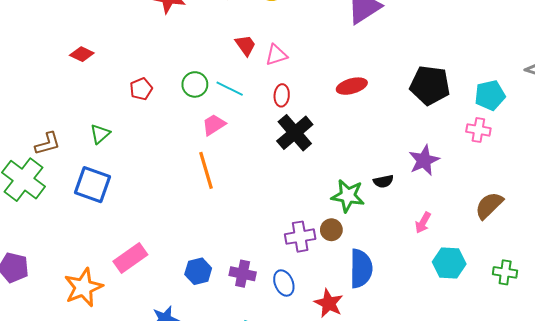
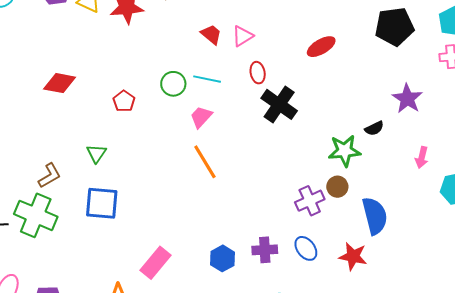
red diamond: (82, 54) -> (60, 83), size x1.4

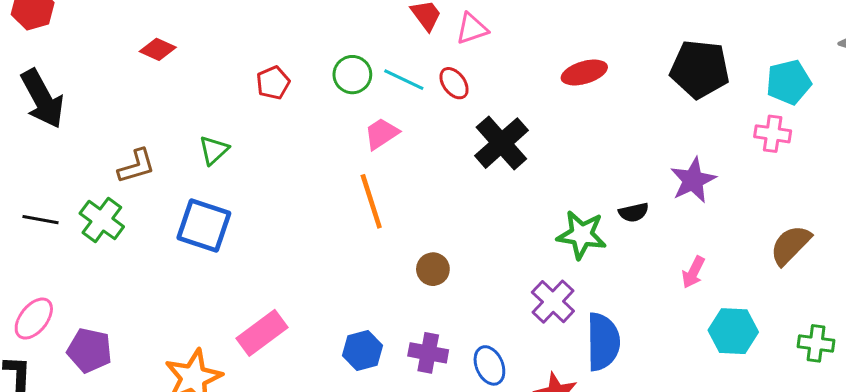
red ellipse: (258, 73) -> (454, 83), moved, turned -40
red diamond: (60, 83) -> (158, 49), moved, size x0.7
brown circle: (337, 187) -> (433, 269), moved
purple cross: (310, 201) -> (553, 302), moved, turned -36
green cross: (36, 215) -> (102, 220), size x0.7

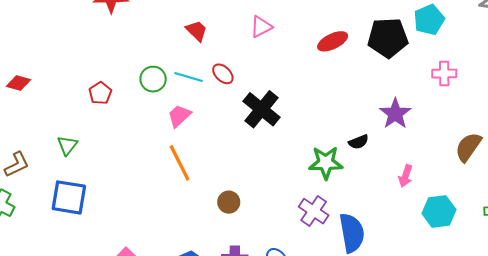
pink triangle: (472, 29) -> (261, 27), moved
red ellipse: (584, 72) -> (333, 41), moved
cyan pentagon: (789, 82) -> (429, 20), moved

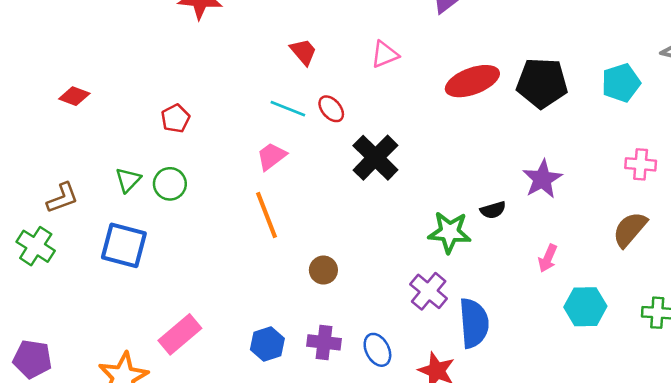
cyan pentagon: (429, 20) -> (621, 83), moved
red ellipse: (333, 41) -> (472, 81), size x1.4
pink cross: (444, 74) -> (641, 164), moved
green circle: (153, 79) -> (170, 184), moved

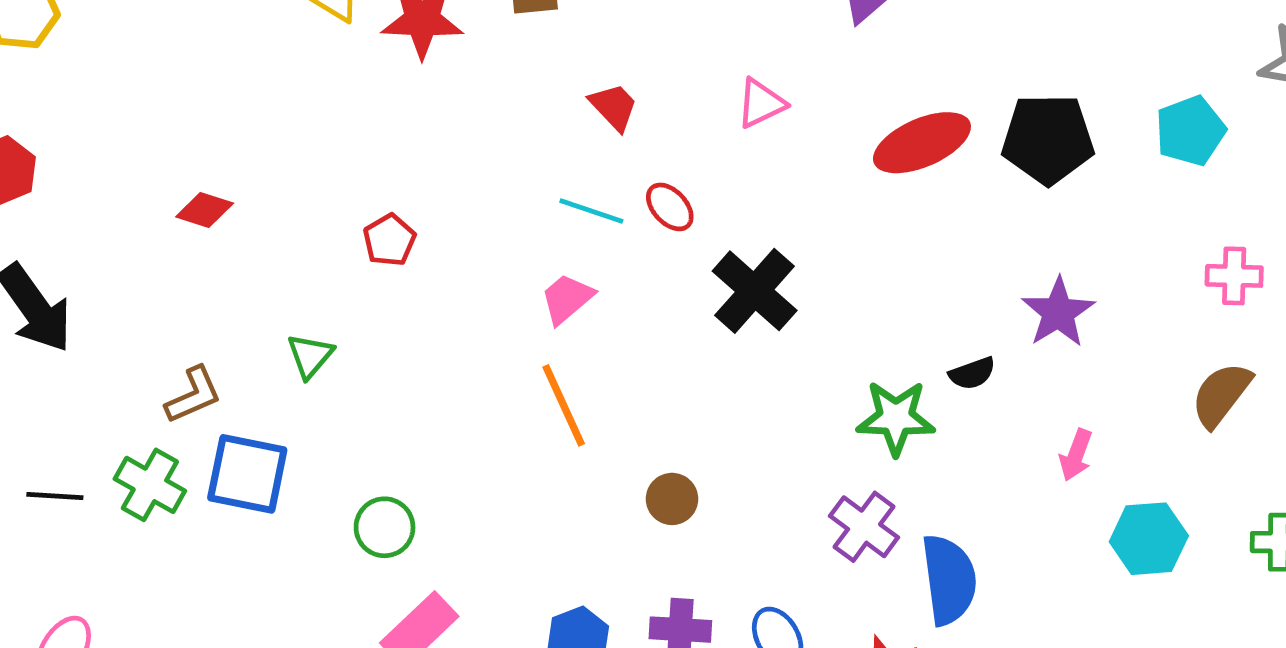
green circle: (170, 184) -> (385, 527), moved
blue square: (124, 245) -> (247, 474), moved

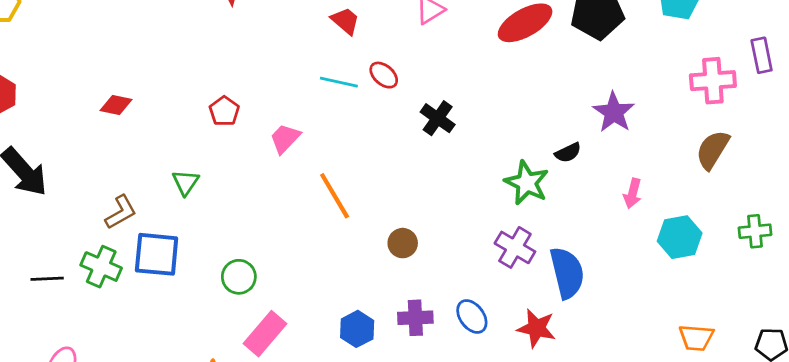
pink cross: (1234, 276) -> (713, 81), size x1.4
black cross: (755, 291) -> (438, 118), size x0.7
pink trapezoid: (567, 299) -> (285, 138), moved
green star: (896, 418) -> (527, 183), turned 30

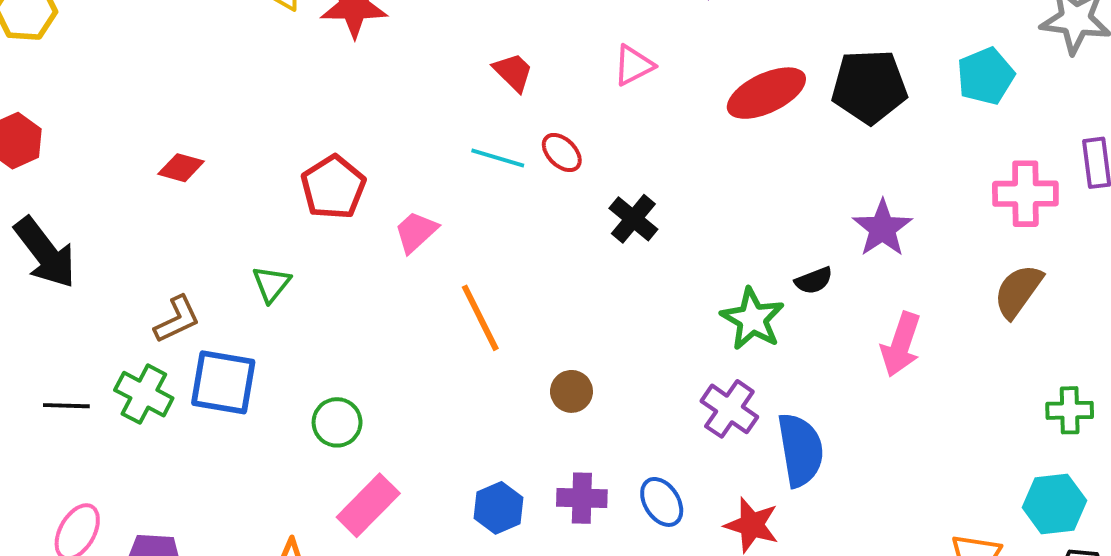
red pentagon: (224, 111) -> (333, 187), size x1.5
pink arrow: (633, 193) -> (901, 344), size x1.5
cyan hexagon: (680, 237) -> (1054, 504), moved

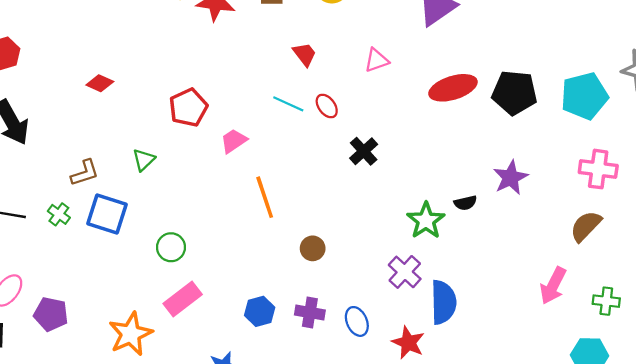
cyan pentagon: (986, 76) -> (584, 96), size x1.4
pink arrow: (901, 344) -> (553, 286), moved
green cross: (144, 394) -> (59, 214), size x0.7

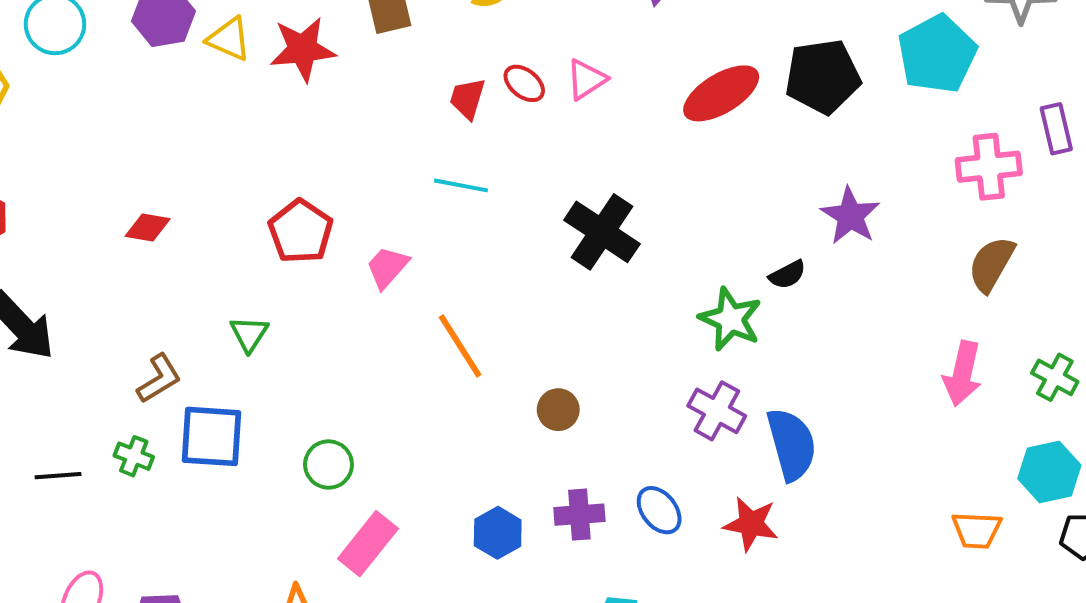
red trapezoid: (305, 54) -> (467, 98), turned -112
red ellipse: (327, 106) -> (524, 83), moved
black cross: (364, 151) -> (602, 232), size x1.5
green cross: (606, 301) -> (1055, 377), turned 36

